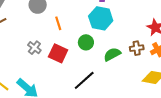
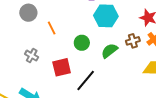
cyan hexagon: (101, 18) -> (106, 16), moved
red square: (58, 53) -> (62, 67), moved, turned -30

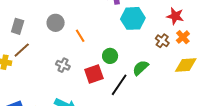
brown cross: (133, 41) -> (162, 41), turned -32
green circle: (82, 43) -> (110, 56), moved
green semicircle: (109, 51) -> (141, 68), moved

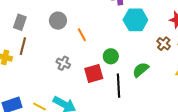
brown line: (22, 50) -> (23, 46), turned -36
black line: (119, 85) -> (118, 86), turned -40

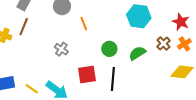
green semicircle: (141, 70) -> (137, 53), moved
red square: (94, 74) -> (87, 75), moved

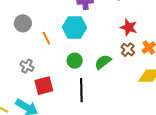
cyan hexagon: (139, 16) -> (74, 27), moved
red star: (181, 22) -> (129, 27), moved
red square: (87, 75) -> (44, 86), moved

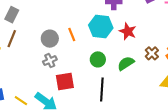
gray circle: (23, 23) -> (50, 39), moved
red star: (129, 27) -> (128, 31), moved
gray cross: (27, 66) -> (50, 61), turned 32

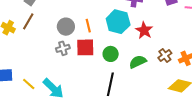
red square: (65, 82) -> (85, 47), moved

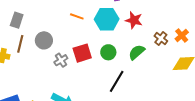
orange line: (88, 26) -> (77, 16), moved, turned -40
gray circle: (66, 27) -> (44, 40), moved
black line: (110, 84) -> (117, 81), turned 35

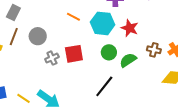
brown cross: (161, 39) -> (154, 50), turned -32
green circle: (108, 52) -> (109, 52), moved

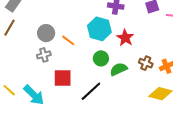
orange line: (73, 17) -> (68, 40), moved
gray circle: (38, 36) -> (46, 33), moved
red square: (74, 54) -> (63, 78), moved

